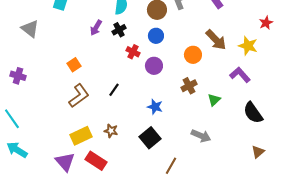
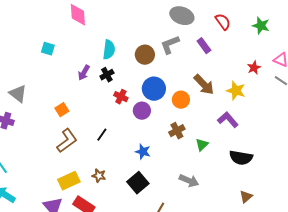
gray triangle: (30, 29) -> (18, 94), moved
blue circle: (156, 36) -> (154, 89), moved, size x1.5
black semicircle: (253, 113) -> (241, 158), turned -45

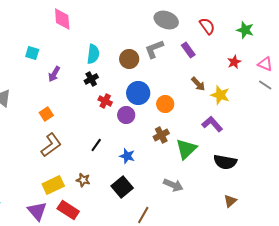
red star: (254, 68) -> (234, 62), moved
purple arrow: (84, 73) -> (54, 74), moved
brown arrow: (204, 85) -> (198, 84), moved, size x0.7
black line: (102, 135) -> (96, 145), moved
green triangle: (202, 145) -> (186, 149), size x1.6

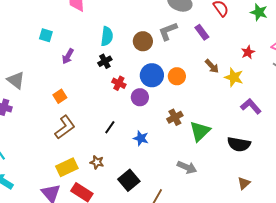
red star: (234, 62) -> (248, 52), moved
orange circle: (165, 104) -> (177, 76), moved
purple L-shape: (212, 124) -> (251, 106), moved
black square: (122, 187) -> (129, 180), moved

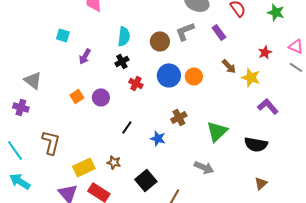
purple circle: (140, 97) -> (101, 97), moved
brown cross: (175, 117) -> (179, 117), moved
brown L-shape: (65, 127) -> (51, 142), moved, turned -40

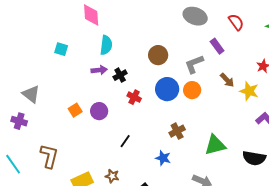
gray L-shape: (185, 31) -> (194, 64), moved
cyan semicircle: (124, 36) -> (106, 45), moved
purple arrow: (85, 56) -> (99, 70), moved, turned -126
green triangle: (217, 131) -> (215, 145), turned 30
blue star: (158, 138) -> (163, 158), moved

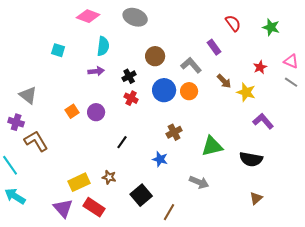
pink diamond: (91, 15) -> (88, 16), turned -65
gray ellipse: (195, 16) -> (135, 17), moved
gray L-shape: (194, 64) -> (191, 65), turned 70
black cross: (120, 75) -> (129, 76), moved
brown L-shape: (49, 156) -> (36, 141), moved, turned -45

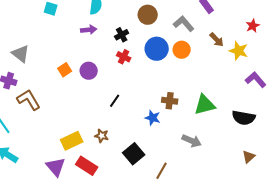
brown cross: (174, 132) -> (170, 101), moved, turned 35

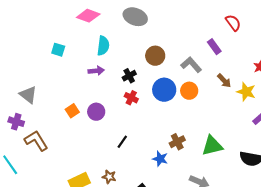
brown cross: (170, 101) -> (177, 142), turned -35

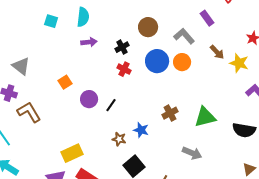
cyan semicircle: (103, 46) -> (83, 17), moved
purple circle: (96, 112) -> (89, 99), moved
black line: (122, 142) -> (111, 105), moved
blue star: (160, 159) -> (141, 130), moved
brown star: (109, 177) -> (119, 139), moved

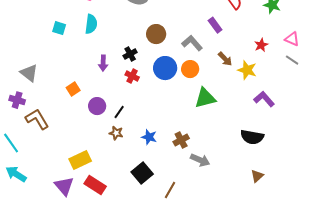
purple arrow: (89, 42) -> (103, 63), moved, turned 98
brown cross: (170, 113) -> (181, 140), moved
green triangle: (205, 117) -> (205, 98), moved
brown star: (119, 139) -> (116, 133), moved

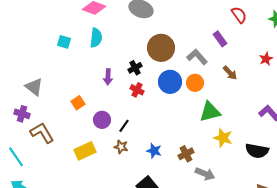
brown circle: (156, 34) -> (161, 48), size x1.4
yellow star: (247, 70) -> (223, 138), moved
yellow rectangle: (80, 160) -> (85, 151), moved

